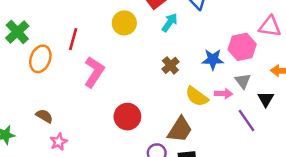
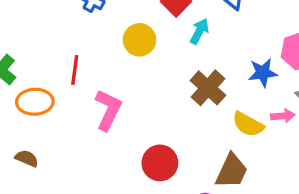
orange ellipse: (40, 59) -> (35, 102), turned 75
brown cross: (170, 65) -> (208, 88), size x1.5
brown semicircle: (44, 116) -> (27, 158), moved

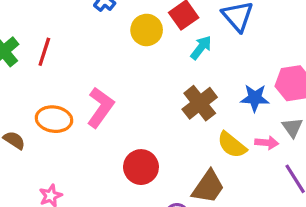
yellow circle: (140, 40) -> (147, 30), moved
red line: (75, 70) -> (44, 52), moved
orange ellipse: (35, 102) -> (54, 119), moved

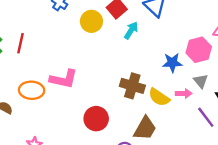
brown cross: (200, 103) -> (132, 86), moved, turned -30
pink L-shape: (100, 107) -> (64, 79), turned 72

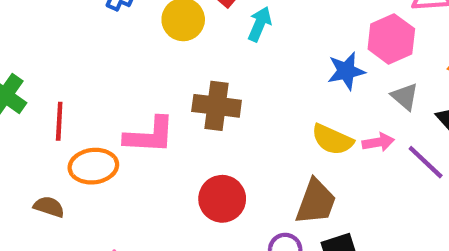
red line: (20, 43) -> (59, 121), moved
brown cross: (132, 86) -> (217, 106), moved
pink arrow: (184, 94) -> (378, 142), moved

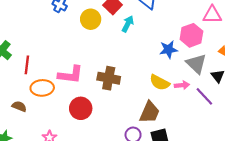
gray triangle: (405, 97) -> (196, 64), size x1.5
brown cross: (217, 106) -> (109, 78), moved
red circle: (222, 199) -> (81, 108), moved

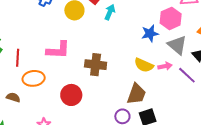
pink L-shape: (70, 75) -> (58, 50), moved

